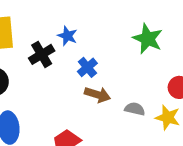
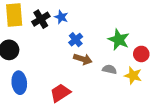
green star: (148, 39) -> (119, 40), moved
black cross: (42, 54) -> (41, 19), moved

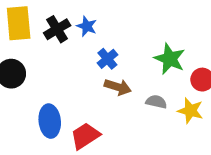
blue ellipse: (19, 83) -> (50, 121), moved

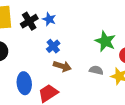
blue cross: (107, 59) -> (53, 46), moved
brown arrow: (118, 87) -> (62, 66), moved

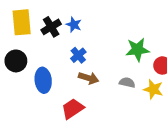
green star: (105, 41) -> (137, 50), turned -30
blue ellipse: (24, 83) -> (43, 80), moved

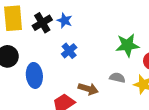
brown arrow: (89, 78) -> (88, 89), moved

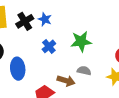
green star: (127, 45) -> (81, 41), moved
gray semicircle: (117, 78) -> (84, 71), moved

